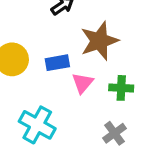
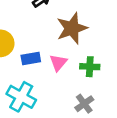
blue rectangle: (57, 63) -> (31, 58), moved

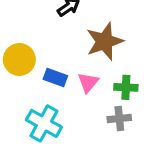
blue rectangle: (31, 58) -> (55, 78), turned 30
gray cross: (84, 104) -> (119, 119), moved, turned 30

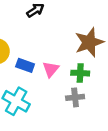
brown star: (105, 41) -> (89, 42), moved

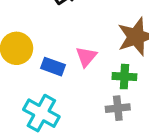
pink triangle: (51, 69) -> (86, 57), moved

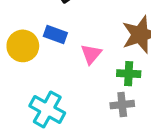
blue rectangle: (53, 67) -> (55, 35), moved

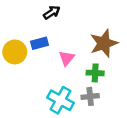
blue rectangle: (55, 35) -> (39, 43), turned -35
cyan cross: (47, 109) -> (60, 100), moved

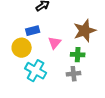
yellow circle: (15, 52) -> (22, 48), moved
cyan cross: (60, 100) -> (36, 71), moved

